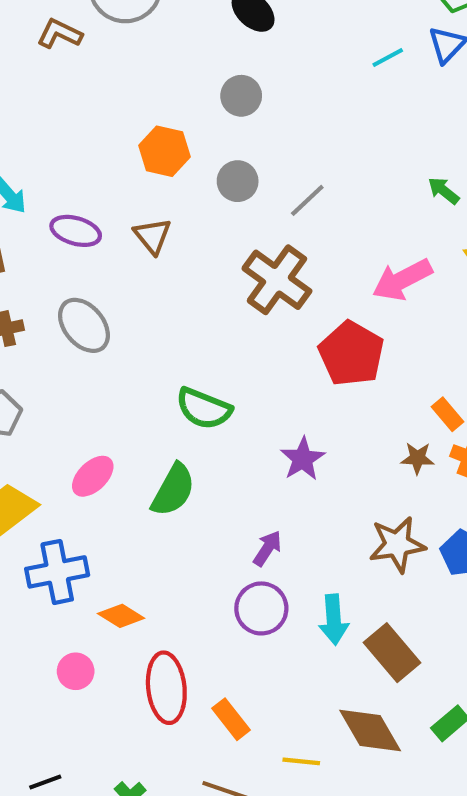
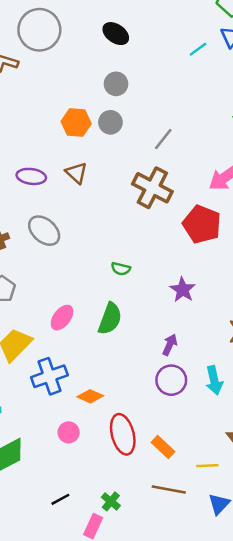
gray circle: (238, 181) -> (110, 122), moved
green semicircle: (204, 408) -> (121, 269), size x0.6

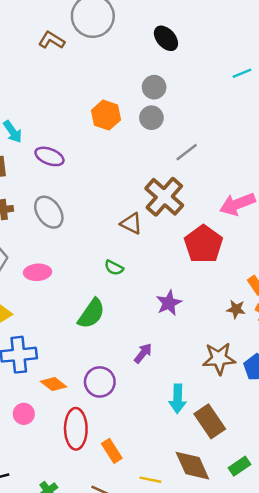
gray circle: (110, 122) -> (151, 118), moved
brown triangle: (76, 173) -> (131, 223), moved, turned -30
pink ellipse: (62, 318) -> (38, 272), moved, turned 35
purple circle: (171, 380) -> (100, 382), moved

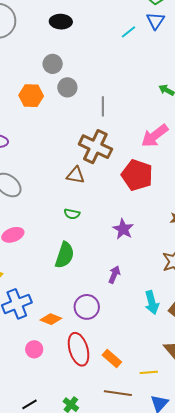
black ellipse: (166, 38) -> (61, 22), turned -30
gray circle: (154, 87) -> (53, 64), moved
gray line: (187, 152) -> (103, 106), turned -36

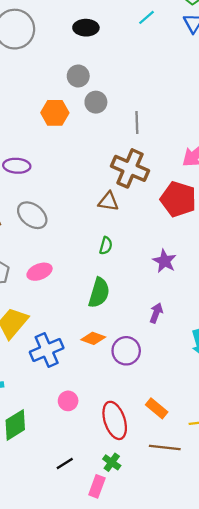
cyan line: (129, 32) -> (147, 17), moved
green semicircle: (72, 214) -> (106, 246), turned -84
orange diamond: (51, 319) -> (93, 338), moved
red ellipse: (79, 349) -> (115, 420), moved

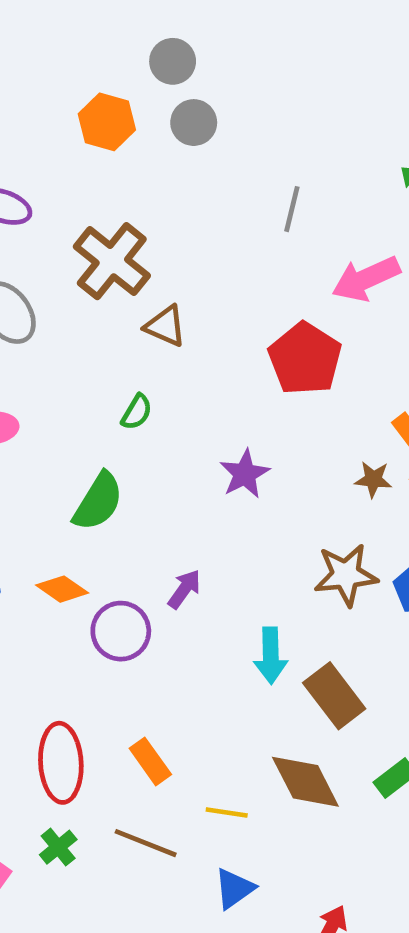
gray line: (137, 122) -> (292, 209), moved
brown cross: (130, 168) -> (112, 261), moved
purple arrow: (156, 313) -> (184, 589), moved
green cross: (112, 462) -> (58, 847), moved

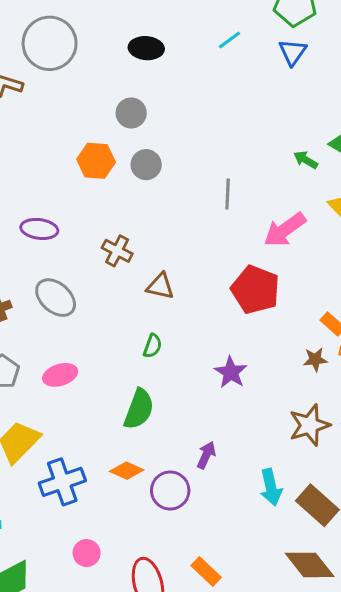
gray circle: (194, 123) -> (146, 165), moved
brown cross: (112, 261) -> (117, 251), size x0.6

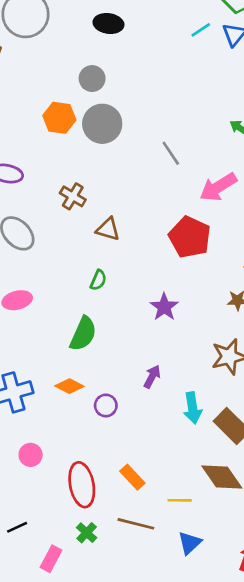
cyan line: (229, 40) -> (201, 30), moved
gray circle: (146, 165) -> (102, 124), size x1.5
gray line: (228, 194) -> (171, 153), turned -40
purple arrow: (206, 455) -> (152, 377), moved
purple circle: (170, 491) -> (106, 405), size x0.7

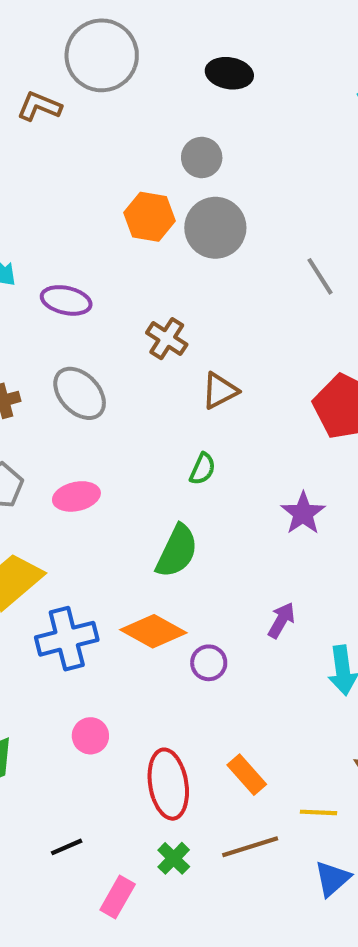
brown triangle: (108, 229) -> (220, 391), turned -45
orange diamond: (69, 386) -> (153, 631), size x1.4
brown line: (136, 524) -> (250, 847), turned -33

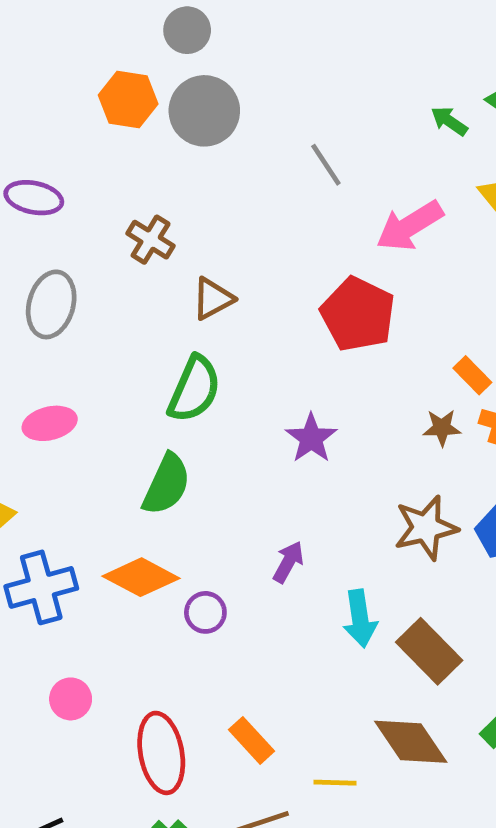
gray ellipse: (80, 393) -> (51, 304), turned 60
green semicircle: (203, 469) -> (194, 389), size x1.8

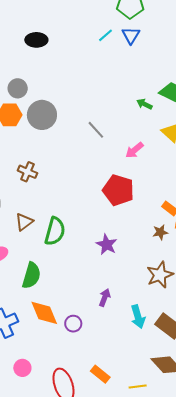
gray circle: (187, 30) -> (18, 88), moved
pink arrow: (410, 226) -> (134, 150), size x0.7
brown triangle: (213, 299) -> (24, 222), moved
green semicircle: (167, 484) -> (31, 275), moved
orange diamond: (141, 577) -> (44, 313), turned 48

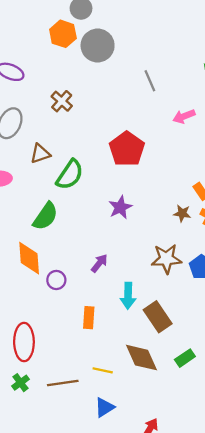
red pentagon: (118, 190) -> (127, 149), moved
green semicircle: (31, 275) -> (45, 216), moved
orange rectangle: (100, 374) -> (89, 318), moved, turned 36

